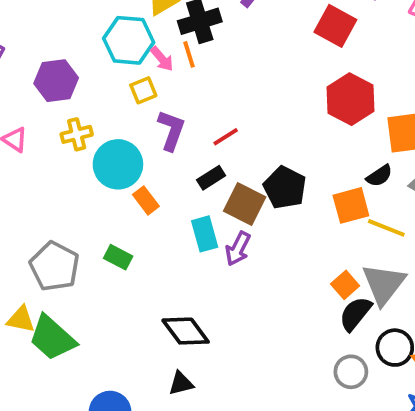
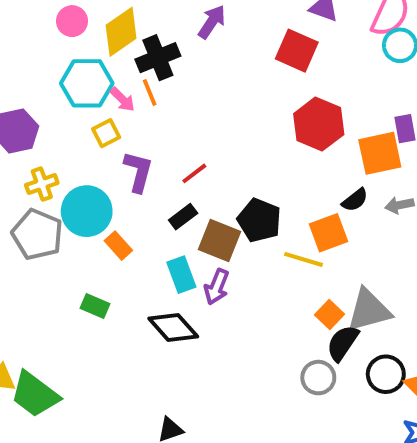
yellow line: (386, 228) -> (303, 259), moved
gray pentagon: (55, 266) -> (37, 234), moved
gray triangle: (384, 284) -> (369, 310), turned 42
black diamond: (186, 331) -> (173, 327), moved
gray circle: (351, 372) -> (318, 378), moved

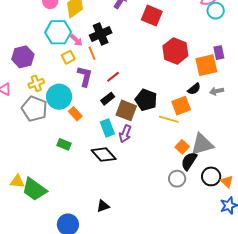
red square: (297, 51) -> (152, 16), moved
black cross: (158, 58) -> (101, 34), moved
orange line: (150, 92) -> (92, 53), moved

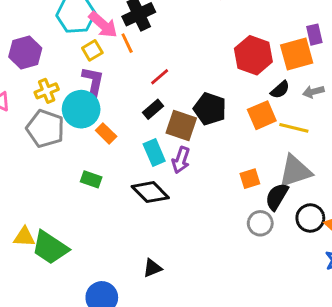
pink arrow: (76, 40) -> (103, 25), size x1.5
red hexagon: (175, 51) -> (253, 55), moved
purple L-shape: (85, 76) -> (93, 82), moved
yellow line: (169, 119) -> (294, 128), moved
orange square: (182, 147) -> (250, 179), moved, turned 32

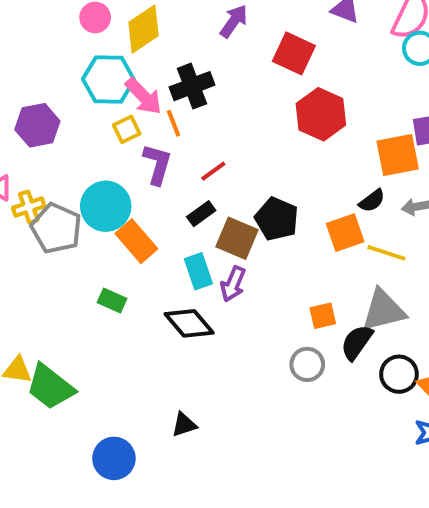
red hexagon: (253, 55) -> (321, 114), moved
purple L-shape: (93, 82) -> (157, 164), moved
yellow cross: (47, 91) -> (29, 207), moved
orange rectangle: (106, 133) -> (136, 241), size x1.5
gray circle: (260, 223) -> (307, 364), moved

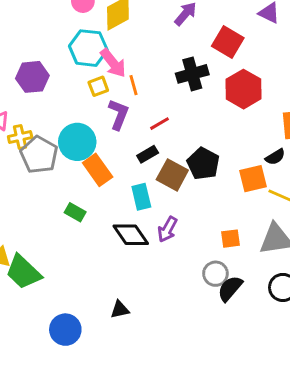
black cross: (192, 86) -> (192, 74), moved
purple arrow: (233, 284) -> (167, 229), moved
black semicircle: (357, 342) -> (230, 288), moved

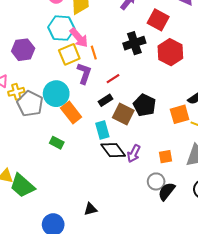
yellow square: (98, 86) -> (69, 54), size x1.5
purple arrow: (167, 229) -> (134, 154), moved
black diamond: (131, 235) -> (113, 150), moved

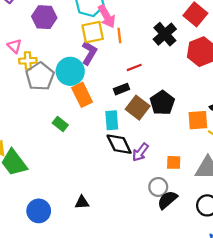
black cross: (134, 43) -> (165, 34), turned -35
purple L-shape: (84, 73) -> (89, 53), moved

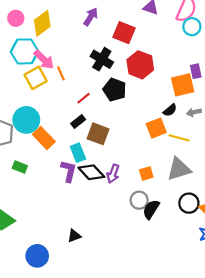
purple L-shape: (89, 53) -> (69, 171), moved
black pentagon: (162, 103) -> (115, 90), moved
green rectangle: (60, 124) -> (20, 167), moved

